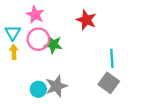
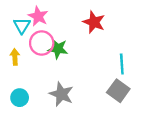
cyan triangle: (13, 33) -> (22, 26), moved
gray star: (56, 86) -> (61, 94), turned -30
cyan circle: (38, 89) -> (20, 98), moved

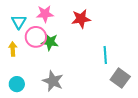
pink star: (38, 16) -> (45, 14), moved, turned -30
red star: (94, 22) -> (81, 19), turned -30
gray square: (118, 91) -> (120, 78), moved

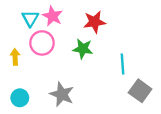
pink star: (45, 14) -> (52, 16), turned 30
cyan triangle: (19, 22) -> (30, 18), moved
green star: (50, 42) -> (83, 49), moved

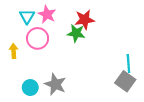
green star: (83, 49) -> (76, 33), moved
cyan line: (123, 64) -> (128, 63), moved
cyan circle: (20, 98) -> (30, 87), moved

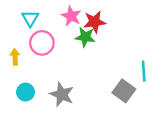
pink star: (47, 14) -> (71, 16), moved
gray square: (125, 81) -> (124, 91), moved
cyan circle: (30, 87) -> (26, 92), moved

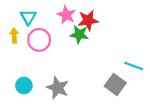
yellow arrow: (15, 57) -> (14, 36), moved
cyan line: (144, 71) -> (134, 66), turned -66

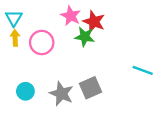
cyan triangle: (28, 17) -> (14, 18), moved
red star: (88, 20) -> (94, 22), turned 30
gray square: (115, 84) -> (90, 88), moved, turned 30

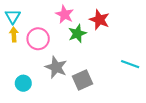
red star: (94, 22) -> (99, 20), moved
green star: (85, 37) -> (77, 33), turned -30
gray star: (61, 94) -> (56, 67), moved

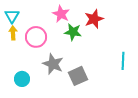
red star: (99, 20) -> (94, 19), turned 30
green star: (77, 33) -> (73, 32), turned 30
cyan line: (130, 64) -> (123, 61), turned 72

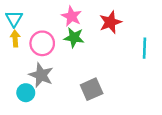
green star: (73, 32) -> (74, 37), moved
cyan line: (123, 61) -> (144, 48), moved
gray star: (53, 64) -> (41, 75), moved

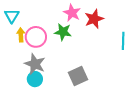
pink star: (72, 16) -> (72, 13), moved
yellow arrow: (15, 39) -> (21, 35), moved
cyan circle: (26, 93) -> (35, 79), moved

